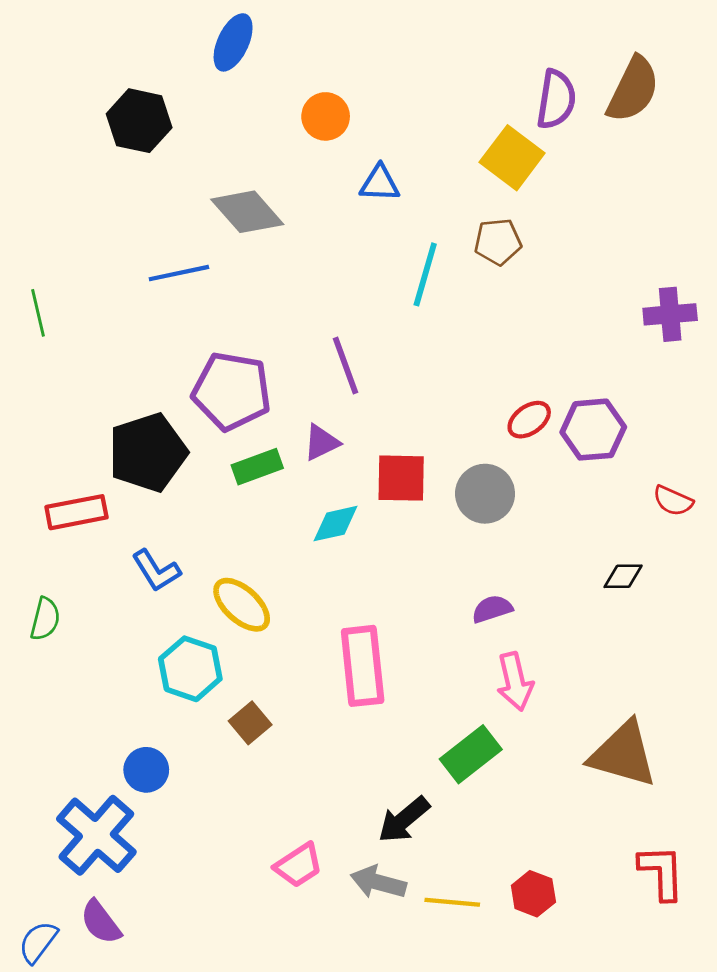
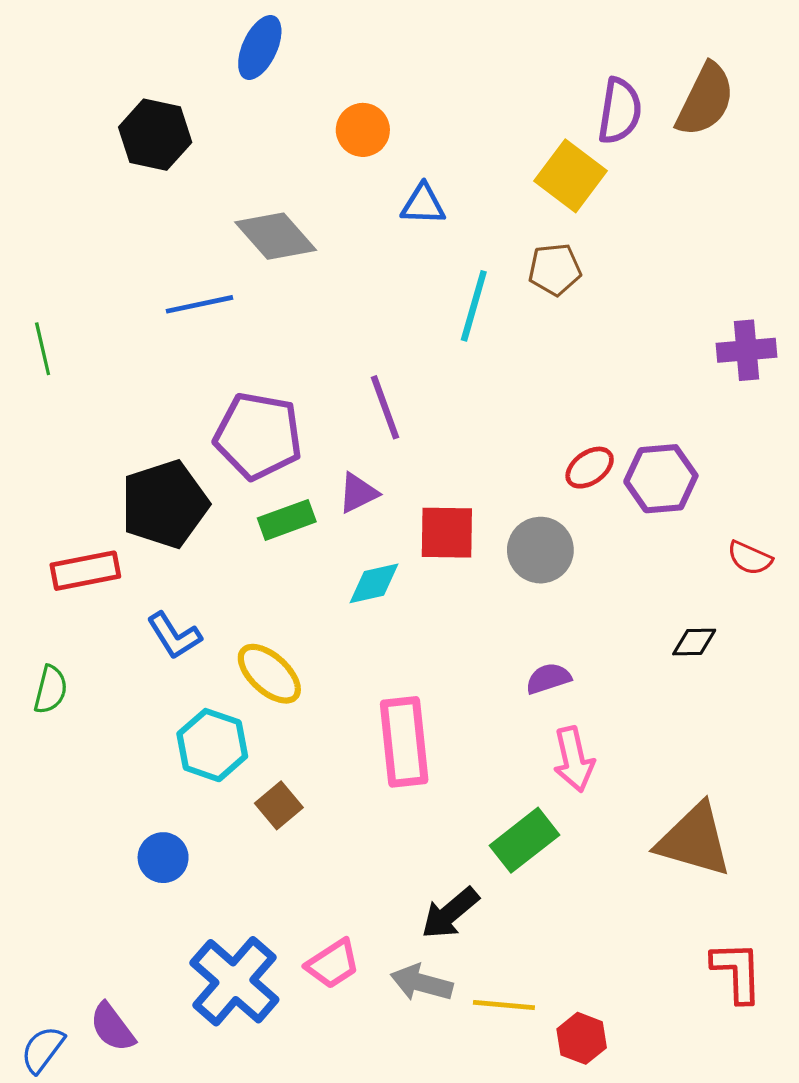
blue cross: (96, 835) -> (234, 981), moved
red hexagon: (533, 894) -> (582, 1038), moved

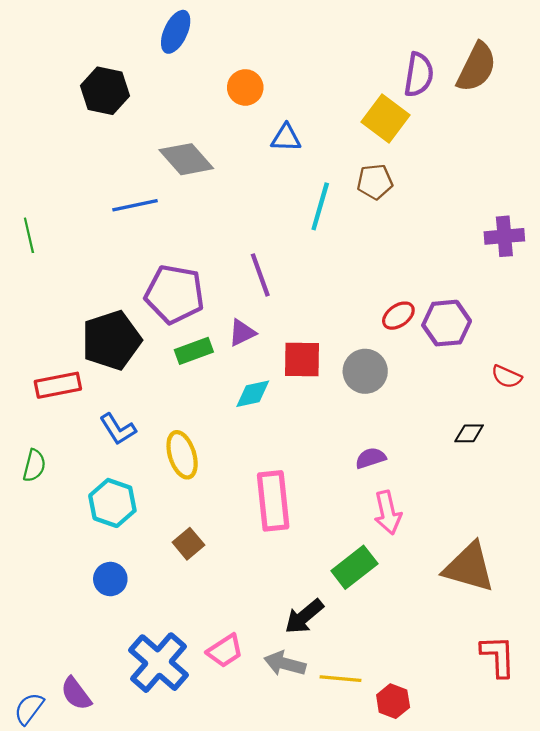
yellow ellipse: (269, 674) -> (182, 455), turned 30
cyan hexagon: (212, 745) -> (112, 503), moved

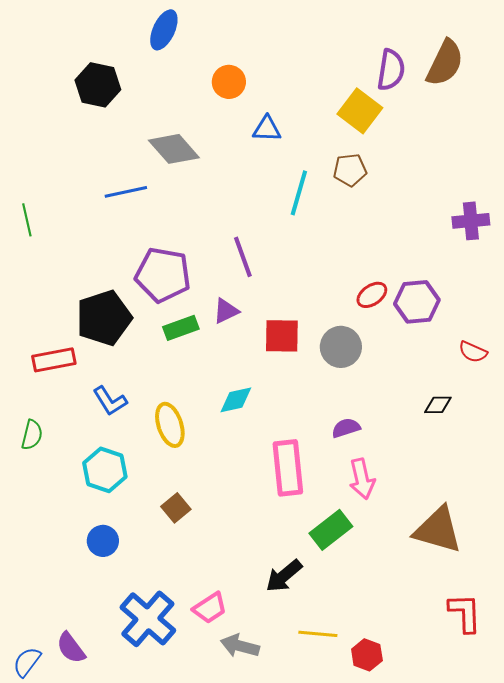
cyan diamond: (253, 394) -> (236, 400), moved
pink rectangle: (273, 501) -> (288, 468), moved
gray arrow: (285, 664) -> (240, 646), moved

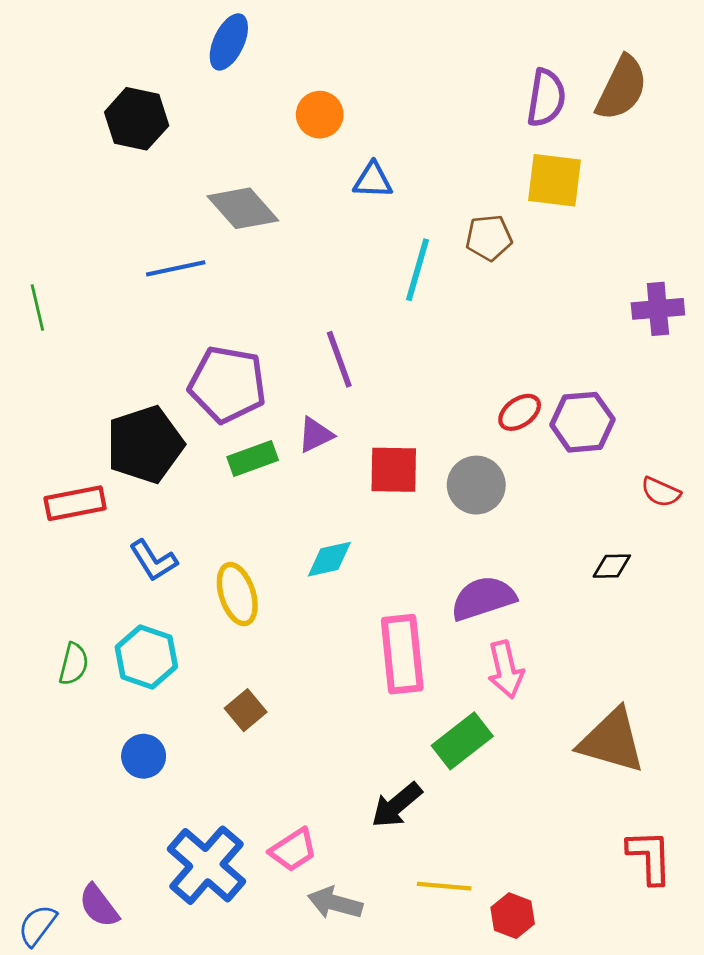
yellow square: (360, 111) -> (555, 180), moved, turned -30
purple semicircle: (346, 428) -> (483, 598), size x1.6
green semicircle: (32, 435) -> (74, 664), moved

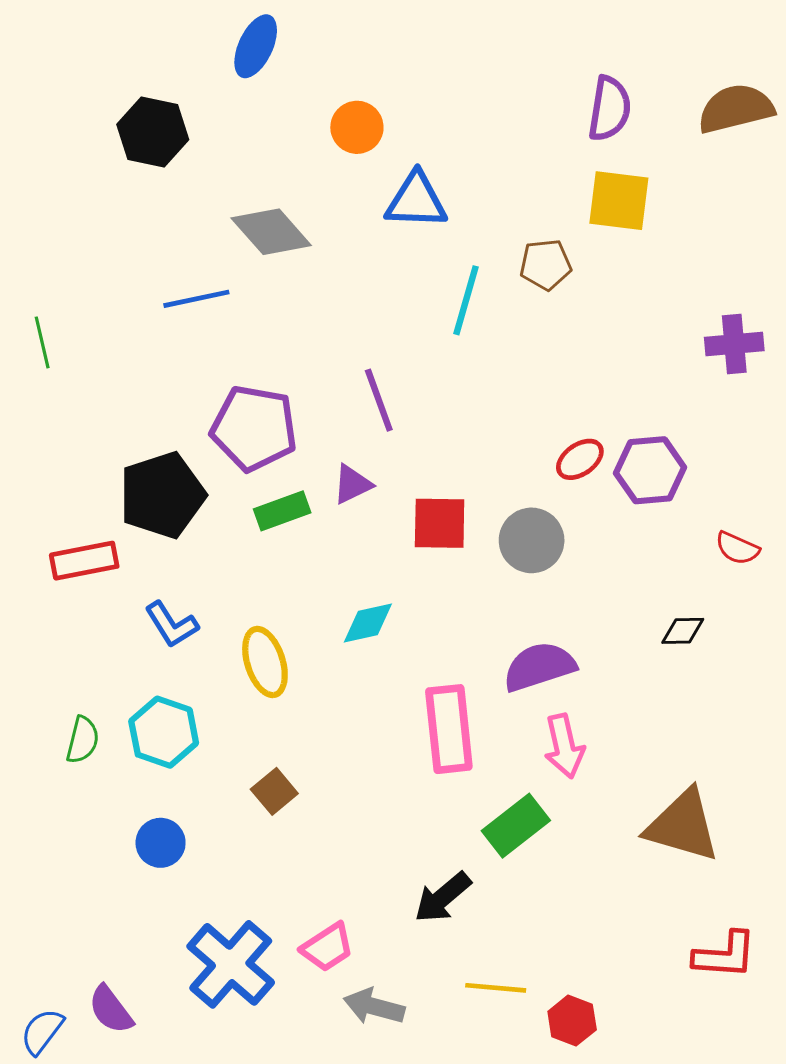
brown semicircle: (622, 88) -> (736, 109), moved, turned -130
blue triangle: (373, 180) -> (416, 201), size x1.4
red L-shape: (650, 857) -> (725, 955), turned 96

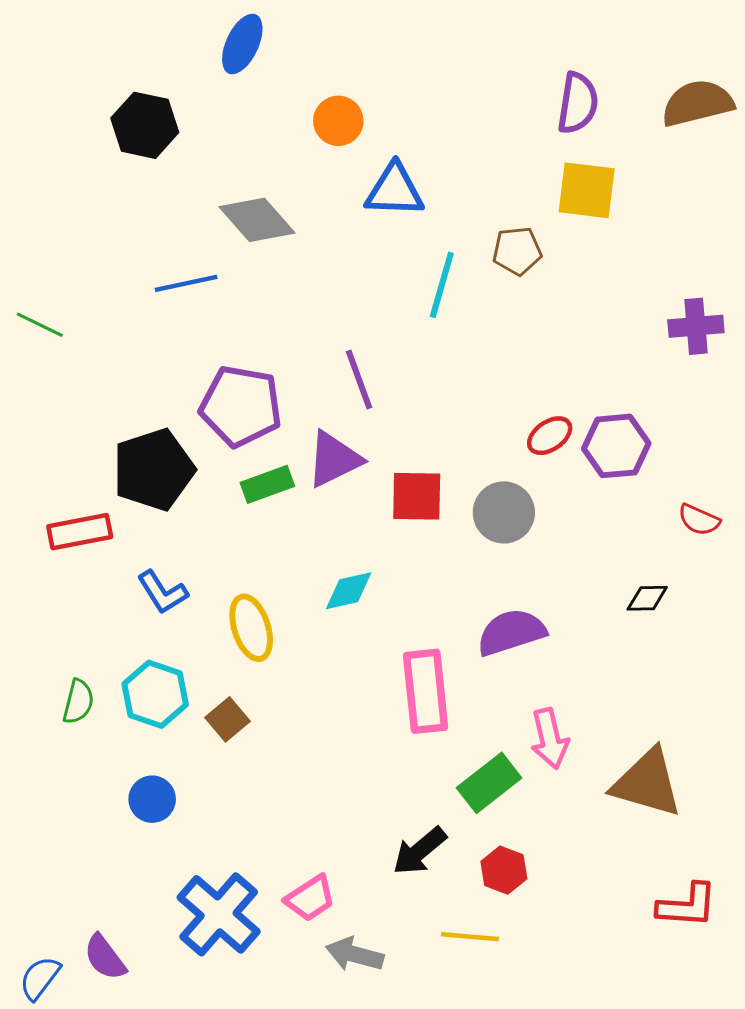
green line: (42, 342) -> (40, 325), turned -51
purple triangle: (352, 484) -> (334, 459), size x1.5
pink arrow: (564, 746) -> (550, 739), moved
brown square: (274, 791) -> (227, 719), moved
red hexagon: (572, 1021) -> (504, 870), moved

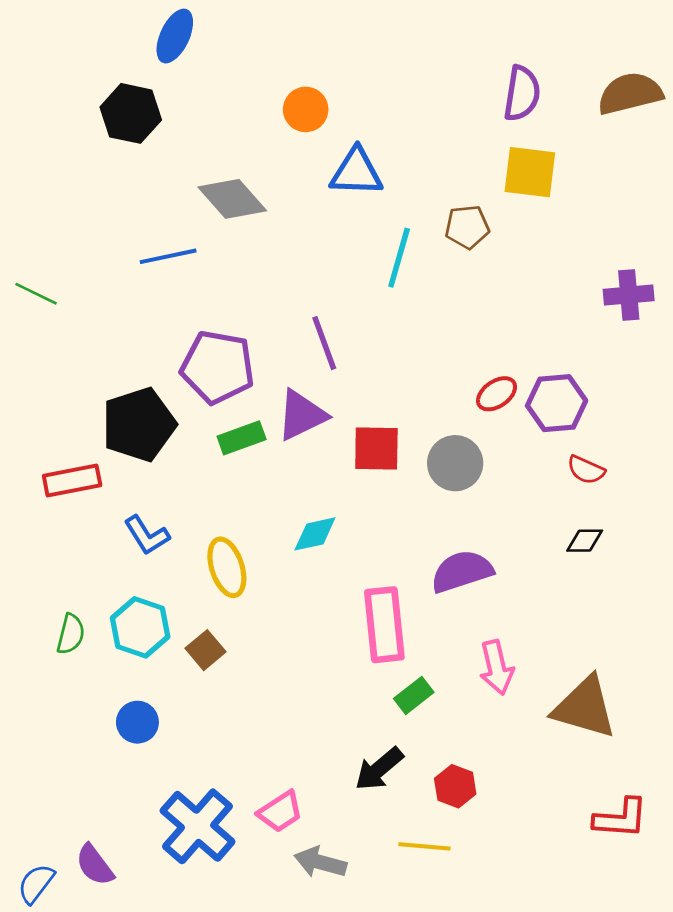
blue ellipse: (242, 44) -> (175, 36), moved
red semicircle: (699, 520) -> (586, 470), moved
green rectangle: (489, 783) -> (414, 695), moved, size x0.7

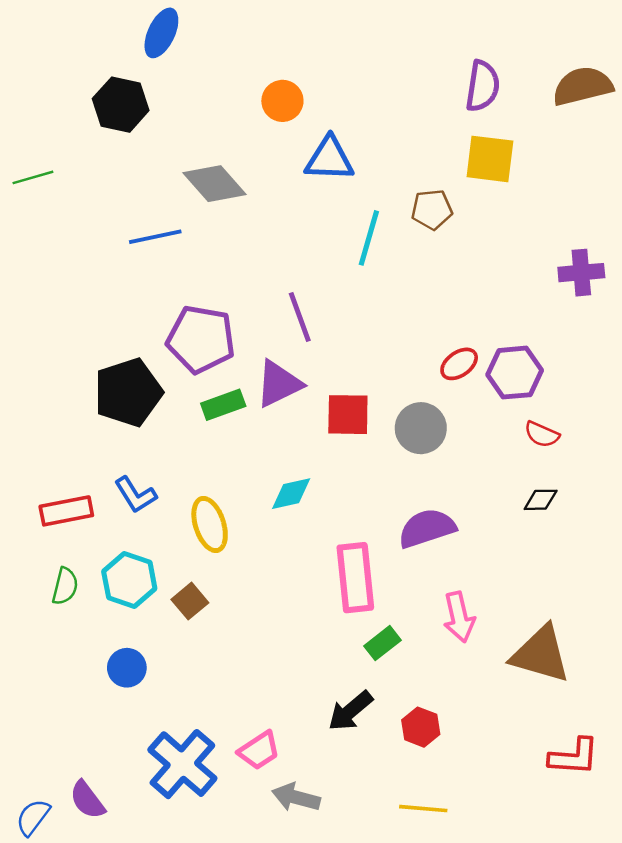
green line: (36, 294) -> (33, 177), moved, turned -42
red rectangle: (72, 481) -> (66, 511), moved
yellow line: (424, 846) -> (423, 809), moved

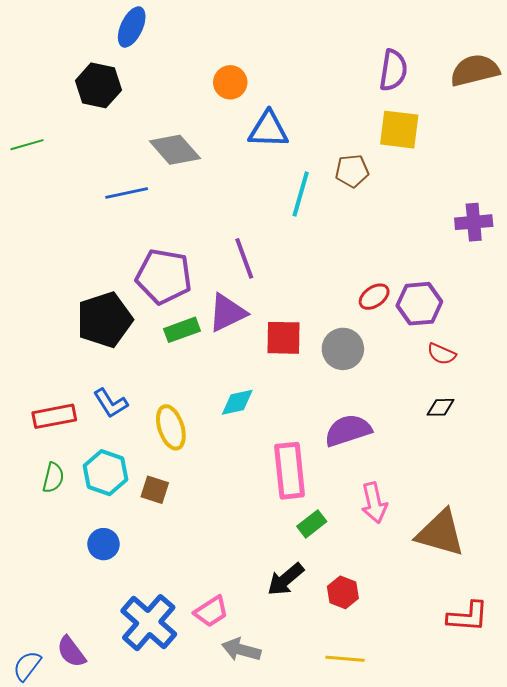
brown square: (190, 601) -> (155, 490), turned -32

